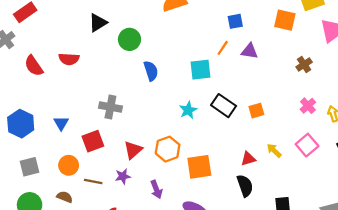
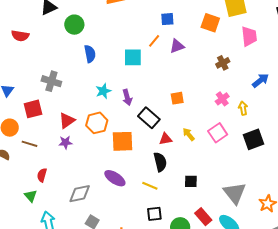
purple triangle: (250, 51) -> (177, 46), turned -35
black rectangle: (224, 106) -> (149, 118), moved
cyan star: (188, 110) -> (103, 91), moved
purple star: (123, 176) -> (65, 142), moved
purple arrow: (156, 189) -> (127, 97), moved

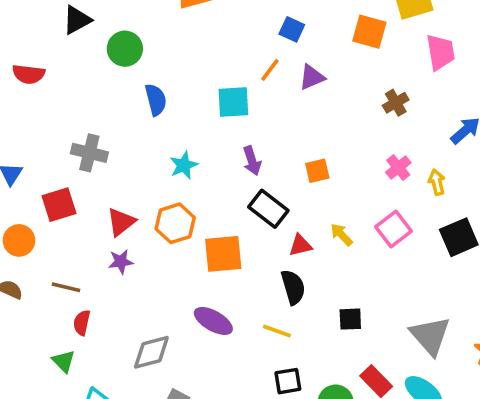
blue square: (167, 19) -> (292, 29), turned 32
purple arrow: (127, 97) -> (252, 161), moved
brown line: (29, 144) -> (66, 287), moved

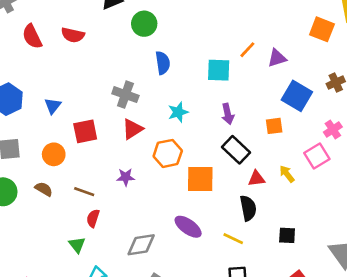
blue square: (292, 29) -> (297, 96), moved, size x1.6
gray cross: (89, 153) -> (125, 95), moved
red triangle: (121, 222) -> (133, 129), moved
pink square: (394, 229) -> (317, 156), moved

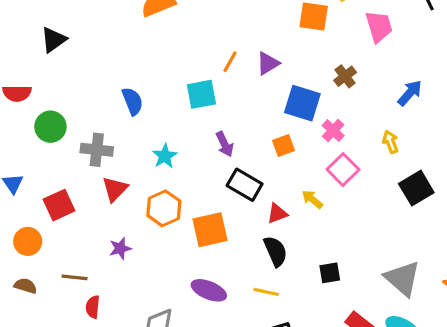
green circle: (144, 24) -> (50, 127), moved
pink cross: (333, 129) -> (333, 131), moved

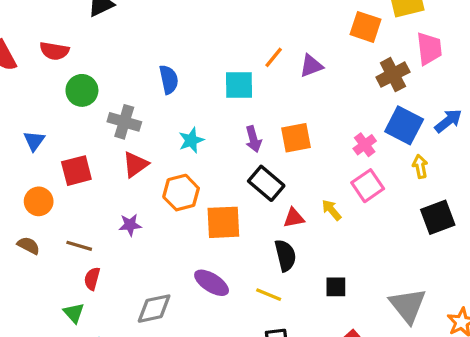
brown cross: (345, 76) -> (393, 75), moved, size x1.4
blue square: (302, 103) -> (404, 125), moved
orange square: (284, 146) -> (296, 138), moved, size x1.4

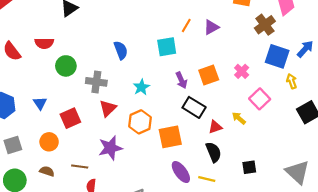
pink cross: (365, 145) -> (242, 71), moved
purple star: (130, 225) -> (110, 148), size x1.6
purple ellipse: (212, 283) -> (181, 172), moved, turned 30

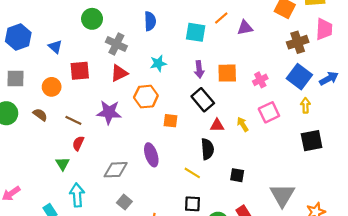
blue triangle: (40, 103) -> (55, 47), turned -32
orange square: (170, 137) -> (170, 121), size x0.6
purple ellipse: (181, 172) -> (151, 155), moved

